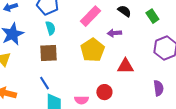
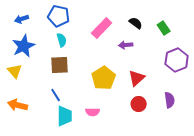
yellow pentagon: (92, 50) -> (104, 78), moved
red triangle: (125, 66) -> (137, 78), turned -42
red circle: (104, 92) -> (139, 104), moved

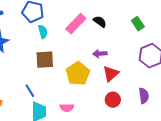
black semicircle: (136, 23) -> (100, 22), moved
cyan semicircle: (62, 40) -> (43, 32), moved
purple arrow: (126, 45) -> (100, 54), moved
brown square: (60, 65) -> (45, 60), moved

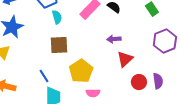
yellow pentagon: (78, 74) -> (81, 71), moved
red circle: (113, 100) -> (139, 82), moved
pink semicircle: (67, 108) -> (93, 93), moved

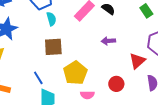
red triangle: (125, 59) -> (137, 61), moved
red circle: (139, 82) -> (116, 84), moved

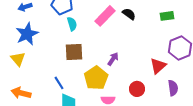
green rectangle: (146, 11) -> (167, 16), turned -64
purple arrow: (108, 41) -> (113, 59), moved, turned 128

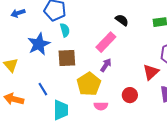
pink rectangle: (105, 16) -> (106, 42), moved
blue star: (27, 34) -> (39, 44), moved
blue line: (59, 83) -> (43, 89), moved

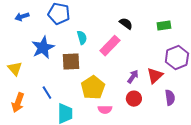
cyan semicircle: (65, 30) -> (82, 38), moved
purple arrow: (106, 65) -> (133, 77), moved
orange arrow: (14, 99) -> (18, 103), turned -84

